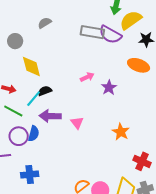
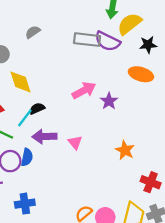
pink arrow: (87, 77) -> (84, 90), size x1.5

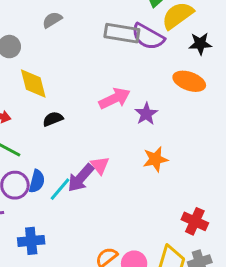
cyan line: (25, 118) -> (60, 189), moved
purple arrow: (44, 137) -> (81, 178), moved, turned -50
orange star: (125, 150) -> (155, 159), moved, turned 30

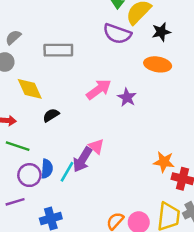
gray semicircle: (52, 20) -> (13, 37), moved
gray rectangle: (122, 33) -> (58, 50), moved
orange star: (155, 159) -> (164, 162), moved, turned 30

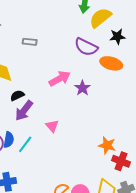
purple semicircle: (117, 34) -> (86, 47), moved
gray rectangle: (58, 50) -> (30, 42), size x0.6
purple arrow: (82, 160) -> (24, 111), moved

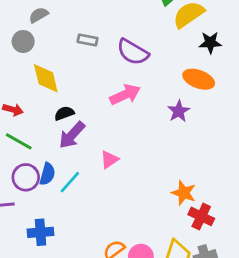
purple semicircle: (86, 47) -> (133, 52), moved
purple star: (82, 88) -> (179, 111), moved
pink triangle: (52, 126) -> (109, 160), turned 32

